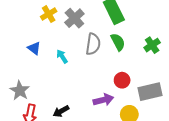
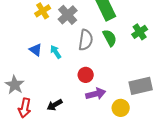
green cross: (152, 45) -> (140, 32), moved
blue triangle: (34, 48) -> (36, 50), moved
red circle: (122, 80) -> (86, 75), moved

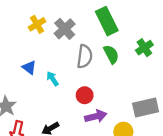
cyan arrow: (56, 52) -> (53, 79), moved

